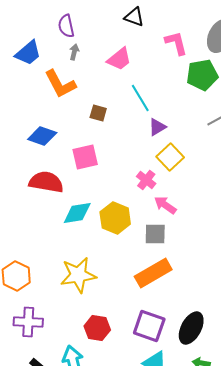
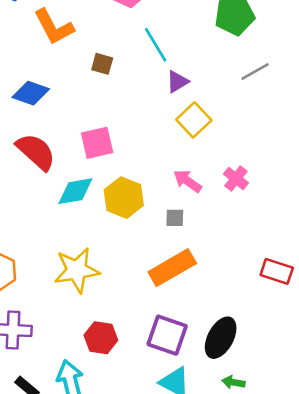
pink square: (85, 157) -> (97, 143), moved
pink cross: (146, 180) -> (236, 178), moved
red semicircle: (46, 182) -> (36, 152), turned 32
gray square: (155, 234) -> (175, 218), size x0.7

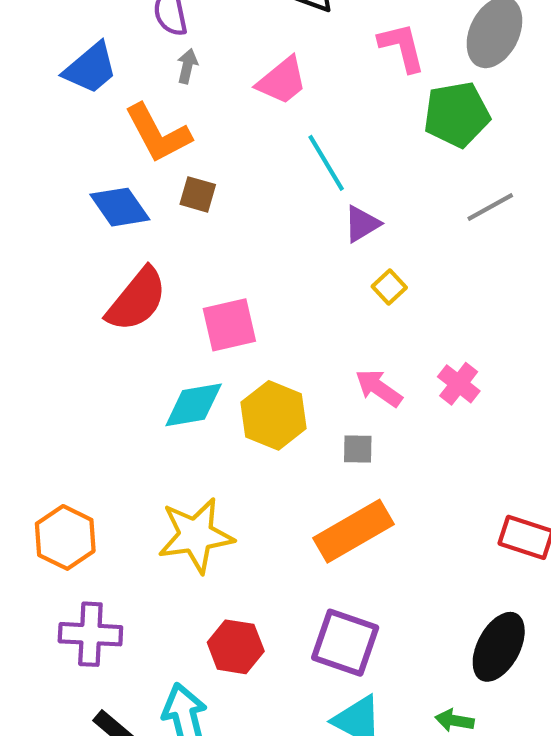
brown square: (102, 64) -> (198, 194), moved
blue diamond: (31, 93) -> (120, 207), moved, turned 36
yellow square: (194, 120) -> (389, 287), size x0.6
red semicircle: (36, 152) -> (137, 300), moved, turned 87
black ellipse: (221, 338) -> (499, 647), moved

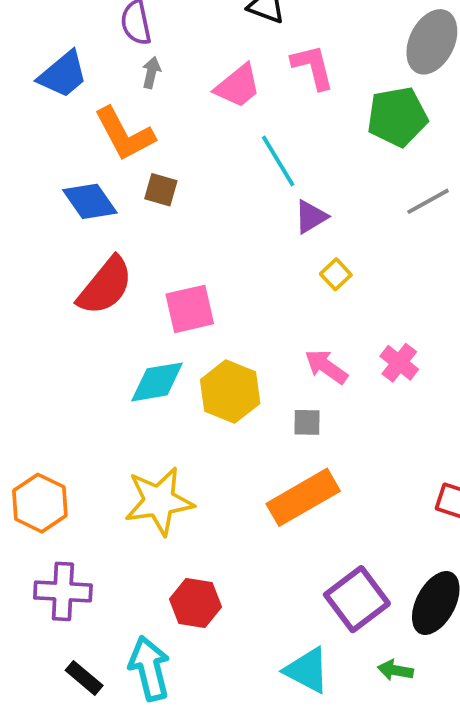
pink L-shape: (402, 47) -> (313, 67), moved
purple square: (345, 643) -> (357, 599), moved, turned 34

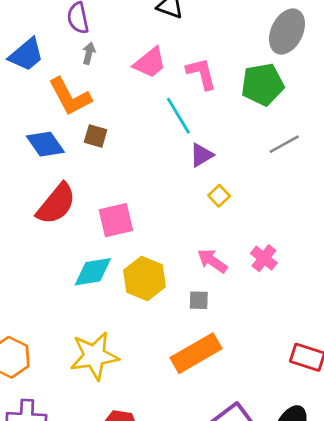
pink L-shape: (313, 67) -> (201, 74), moved

